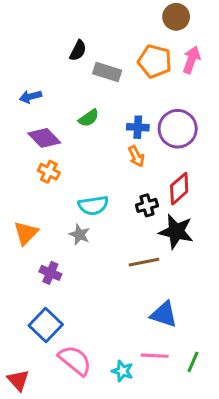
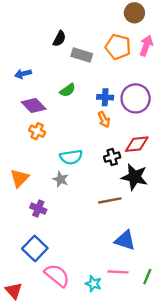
red diamond: (179, 189) -> (137, 144), turned 35

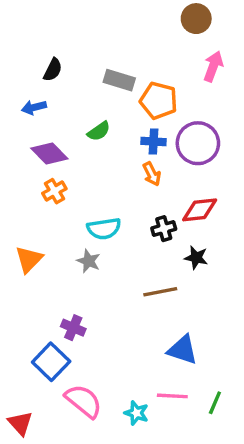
black semicircle: (59, 39) -> (53, 70), moved
orange pentagon: (118, 47) -> (159, 101), moved
orange cross: (37, 131) -> (54, 191), turned 35
black star: (134, 177) -> (196, 258), size x0.6
purple cross: (38, 209) -> (73, 328), moved

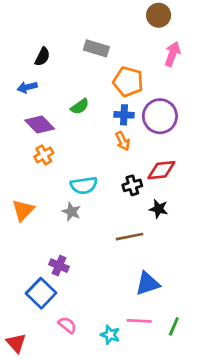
gray rectangle: (119, 80) -> (96, 48), moved
blue triangle: (183, 350) -> (148, 284), turned -36
pink semicircle: (83, 401) -> (67, 325), size x0.6

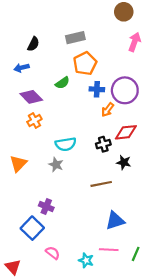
gray rectangle: (96, 48) -> (75, 38), turned -30
orange pentagon: (128, 82) -> (85, 63), moved, turned 30
orange arrow: (123, 141) -> (108, 110), moved, turned 64

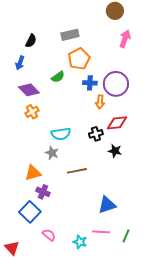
blue arrow: (22, 68) -> (20, 63), turned -56
orange arrow: (108, 110) -> (100, 102), turned -32
orange triangle: (18, 164) -> (33, 173), moved, turned 30
brown line: (101, 184) -> (77, 171), moved

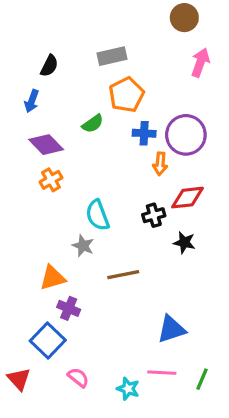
cyan semicircle: (61, 134) -> (98, 215), turned 78
red triangle: (12, 248) -> (19, 379), moved

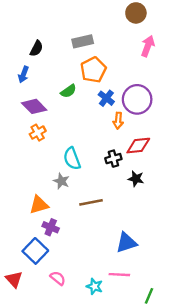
blue cross: (144, 133) -> (106, 98), turned 35
green line: (202, 379) -> (149, 296), moved

